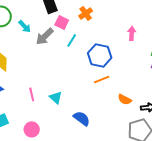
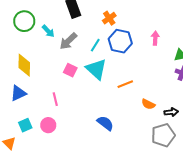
pink square: (62, 22) -> (70, 70), moved
blue hexagon: (100, 55) -> (120, 41), moved
cyan triangle: (56, 97) -> (96, 69), moved, size x1.6
pink circle: (32, 129) -> (48, 125), moved

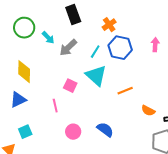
pink square: (70, 70) -> (70, 86), moved
pink circle: (48, 125) -> (73, 132), moved

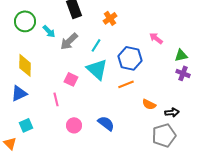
pink arrow: (155, 45) -> (156, 38), turned -56
blue hexagon: (120, 48) -> (130, 58), moved

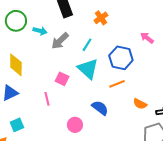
cyan arrow: (49, 31) -> (40, 31), turned -32
blue semicircle: (106, 123) -> (100, 108), moved
pink circle: (74, 125) -> (75, 125), moved

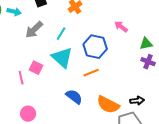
cyan arrow: (40, 31) -> (14, 12), moved
pink line: (47, 99) -> (21, 78), moved
orange semicircle: (140, 104) -> (108, 105), moved, size x1.6
pink circle: (75, 125) -> (28, 114), moved

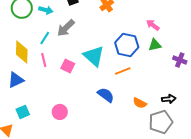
cyan line: (61, 34) -> (45, 38), moved
green triangle: (146, 44) -> (155, 45), moved
pink line: (21, 78) -> (44, 60), moved
orange semicircle: (108, 105) -> (140, 103), size x0.6

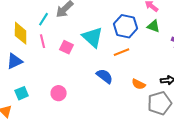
green triangle: (155, 45) -> (154, 26), turned 32

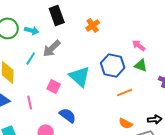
pink line: (43, 41) -> (30, 102), moved
orange line: (122, 52) -> (125, 92), moved
blue semicircle: (105, 76) -> (68, 115), moved

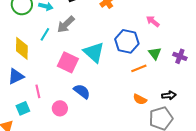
green triangle: (141, 65) -> (155, 53), moved, turned 32
pink square: (54, 86) -> (68, 62), size x1.5
pink line: (30, 102) -> (38, 91), moved

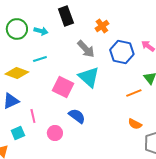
gray arrow: (66, 24) -> (86, 49), moved, turned -90
cyan line: (45, 34) -> (40, 59), turned 40
blue hexagon: (127, 41) -> (122, 52), moved
yellow diamond: (22, 48) -> (17, 73), turned -70

